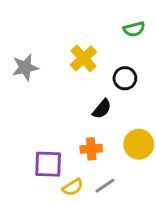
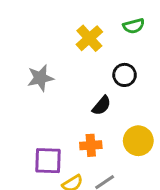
yellow cross: (83, 58) -> (89, 38), moved
gray star: (25, 68) -> (40, 78), moved

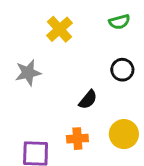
yellow cross: (89, 38) -> (60, 29), moved
black circle: (125, 75) -> (122, 70), moved

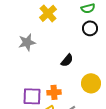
black circle: (122, 70) -> (90, 28), moved
orange cross: (77, 139) -> (54, 92), moved

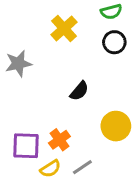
yellow cross: (48, 13) -> (64, 28), moved
orange cross: (54, 92) -> (59, 140), turned -32

